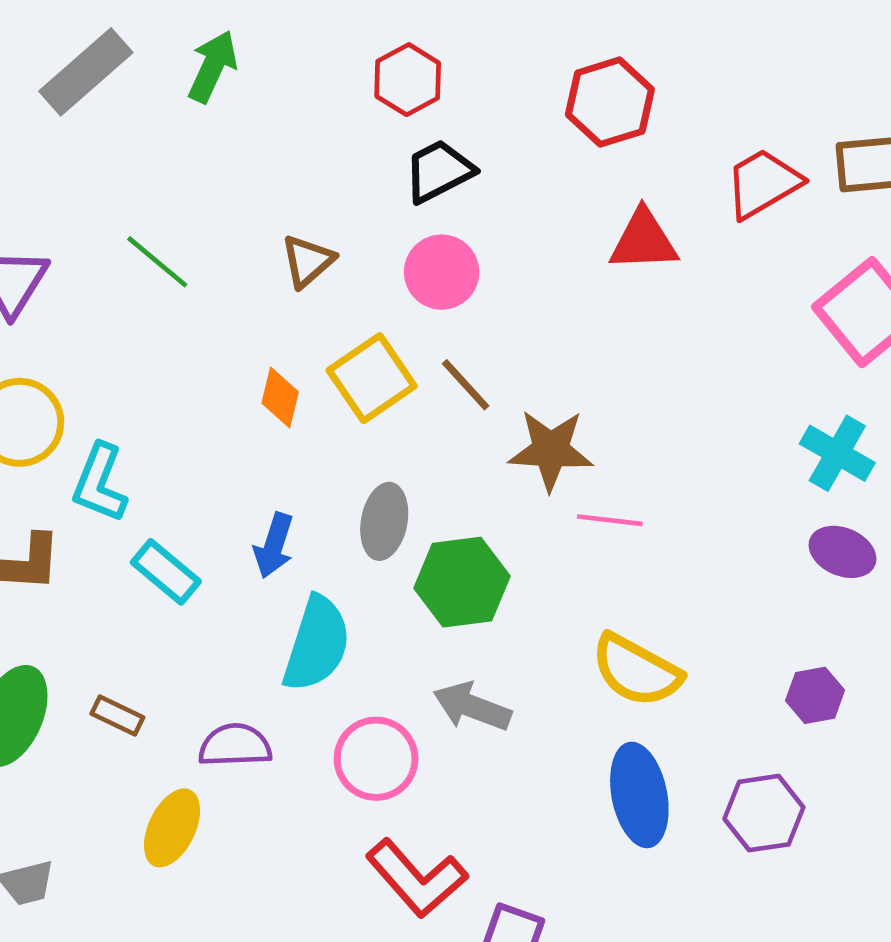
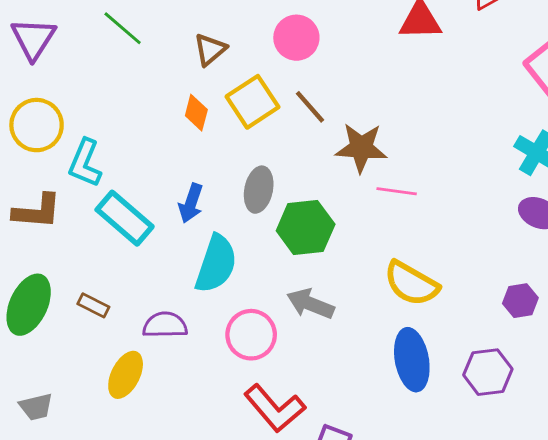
brown triangle: (308, 261) -> (210, 50), moved
cyan rectangle: (166, 572) -> (125, 218), size x1.4

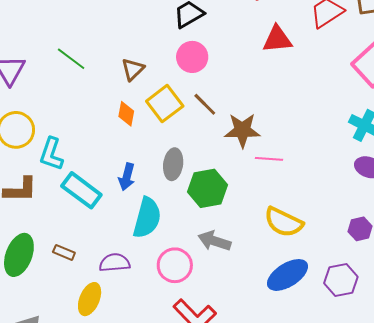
blue ellipse: (412, 360) -> (287, 275), turned 72

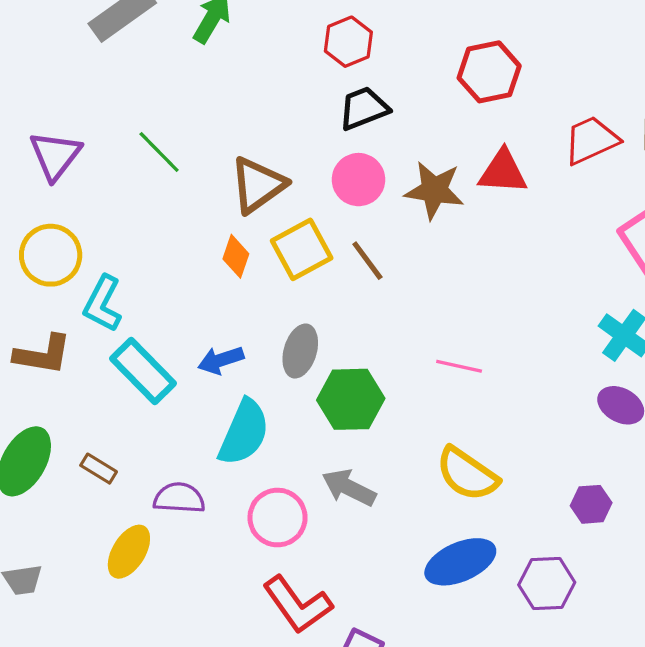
brown triangle: (133, 69) -> (258, 185), size x1.5
brown star: (242, 130) -> (434, 190), moved
blue arrow: (127, 177) -> (221, 360), turned 48

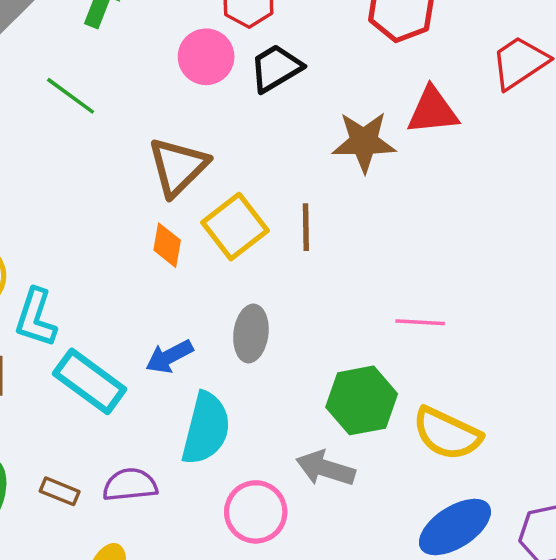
green line: (159, 152) -> (71, 96), moved
pink circle: (359, 180) -> (206, 57), moved
brown line: (367, 261) -> (306, 227), turned 45
green hexagon: (351, 399) -> (362, 400), moved
purple semicircle: (179, 498) -> (130, 485), moved

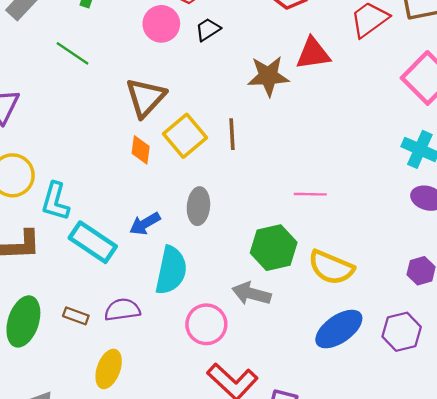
black trapezoid: (276, 68) -> (208, 30), size x0.7

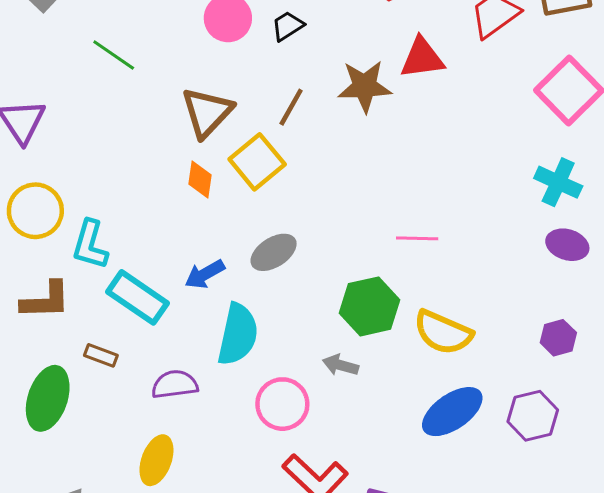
brown line: (232, 134) -> (291, 107), moved, turned 32
gray ellipse: (198, 206) -> (274, 252), turned 52
gray arrow: (251, 294) -> (340, 365), size x0.7
brown rectangle: (76, 316) -> (101, 355), moved

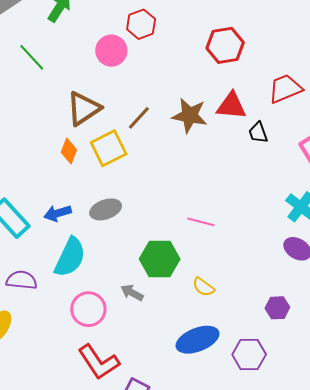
black trapezoid: (288, 26) -> (258, 133), moved, turned -90
yellow semicircle: (443, 332) -> (203, 287), size x0.6

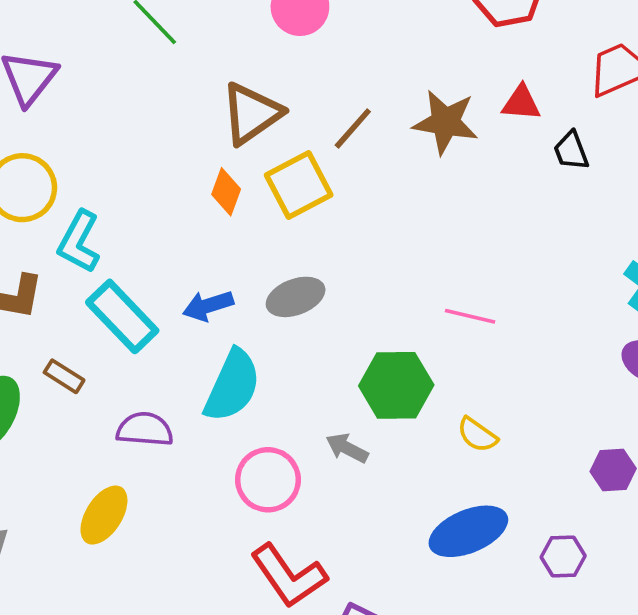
red triangle: (231, 106) -> (521, 103), size x0.7
purple hexagon: (249, 355) -> (563, 557), size x0.7

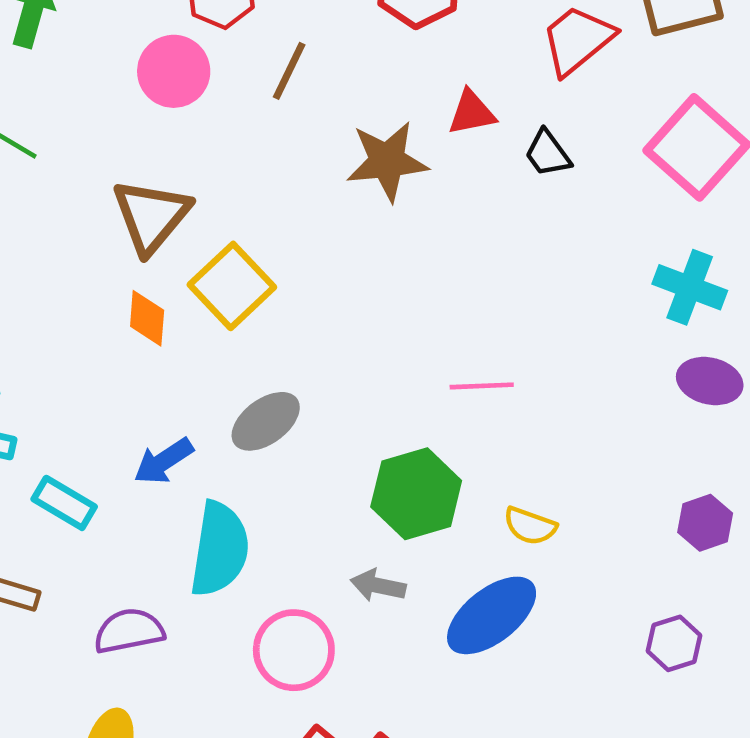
brown line: (353, 128) -> (289, 71), moved
cyan rectangle: (122, 316) -> (64, 503), size x0.7
blue ellipse: (468, 531) -> (492, 615), moved

